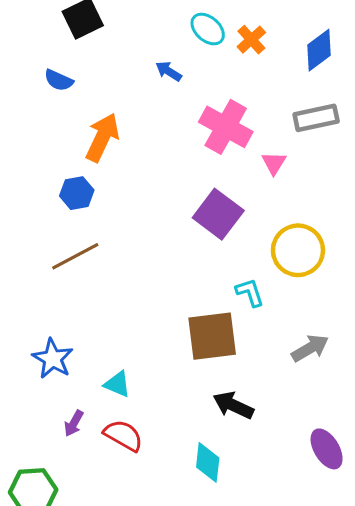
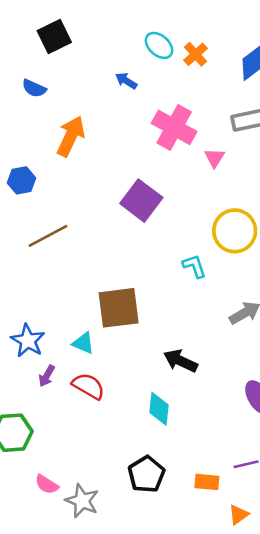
blue hexagon: (77, 193) -> (21, 180), moved
purple square: (218, 214) -> (141, 201), moved
brown square: (212, 336) -> (119, 308), moved
blue star: (53, 359) -> (28, 341), moved

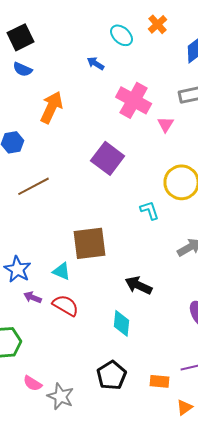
black square: (54, 37) -> (21, 37), moved
orange cross: (196, 54) -> (158, 24), moved
purple arrow: (47, 376) -> (33, 297), turned 84

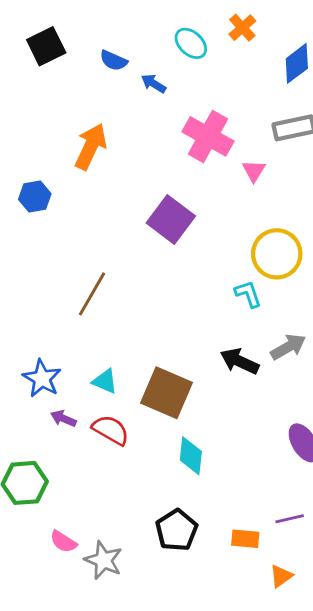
blue semicircle: (23, 69) -> (114, 61), moved
brown line: (34, 186) -> (92, 294), moved, turned -32
cyan L-shape: (150, 210) -> (248, 294), moved
brown square: (90, 243) -> (166, 393), moved, turned 30
black arrow: (139, 285) -> (240, 361), moved

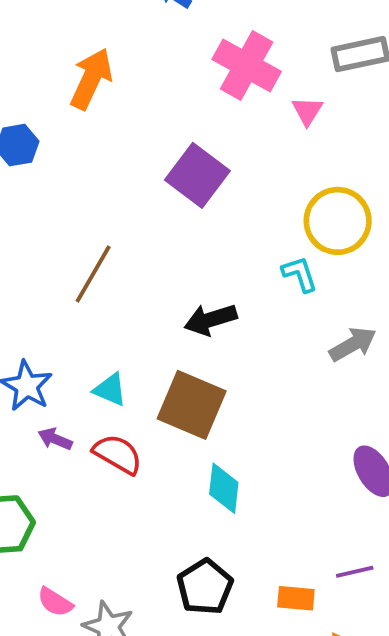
black arrow: (240, 361) -> (211, 320), moved, turned -42

